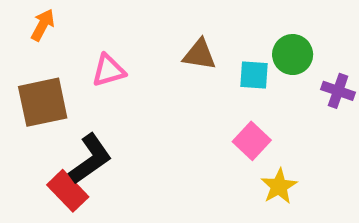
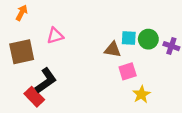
brown triangle: (199, 55) -> (113, 49), moved
green circle: (293, 55) -> (148, 39), moved
pink square: (252, 141) -> (128, 71), turned 30

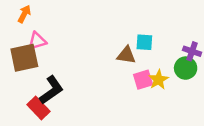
pink triangle: (55, 36) -> (37, 41), moved
green circle: (148, 39) -> (186, 68), moved
yellow star: (141, 94) -> (158, 80), moved

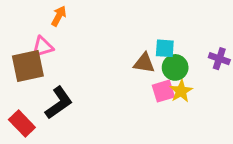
orange arrow: (24, 14) -> (59, 16), moved
green circle: (186, 68) -> (175, 67), moved
red rectangle: (39, 108) -> (22, 123), moved

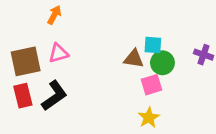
pink triangle: (43, 47) -> (58, 53), moved
yellow star: (181, 91) -> (149, 118), moved
red rectangle: (22, 123) -> (23, 96), moved, turned 30

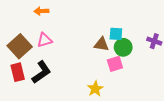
orange arrow: (54, 15) -> (41, 11), turned -120
brown square: (26, 61) -> (20, 46), turned -30
yellow star: (149, 118) -> (95, 89), moved

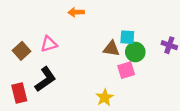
orange arrow: (41, 11) -> (76, 12), moved
brown square: (20, 46) -> (22, 51), size x0.7
red rectangle: (18, 72) -> (19, 93), moved

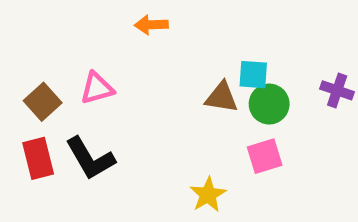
pink square: (126, 70) -> (265, 156), moved
black L-shape: (45, 79) -> (90, 158), turned 95
red rectangle: (19, 93) -> (38, 158), moved

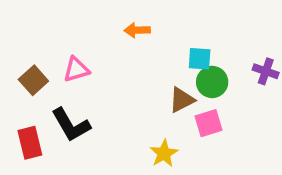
orange arrow: (151, 25) -> (137, 30), moved
brown triangle: (222, 97) -> (182, 100), moved, turned -36
red rectangle: (38, 158) -> (30, 143), moved

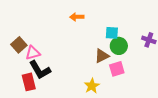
pink triangle: (76, 69) -> (33, 53), moved
red rectangle: (30, 143) -> (29, 82), moved

